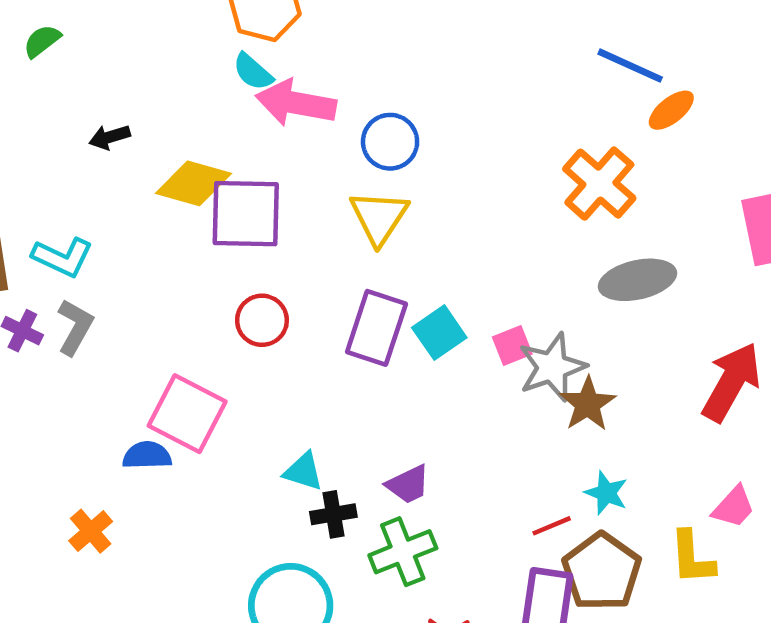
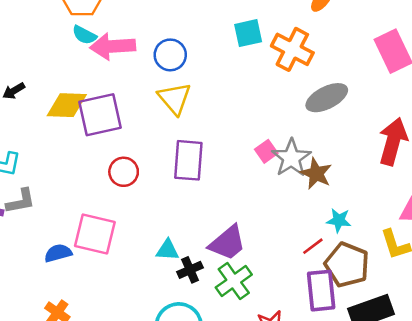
gray L-shape: (75, 327) -> (21, 201), turned 64
cyan square: (439, 333) -> (248, 33), moved, turned 36
blue semicircle: (147, 455) -> (58, 253), moved
purple trapezoid: (408, 484) -> (227, 243), size x1.5

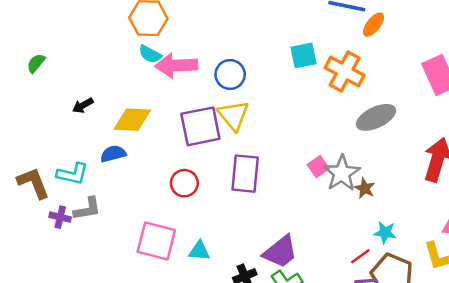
purple square: (100, 115) -> (200, 126), moved
brown star: (316, 174) -> (365, 188), size x0.7
cyan triangle: (167, 250) -> (199, 251), moved
blue semicircle: (58, 253) -> (113, 154), moved

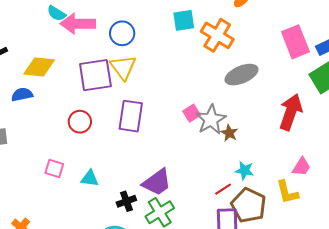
pink square: (156, 241) -> (54, 168), size x0.6

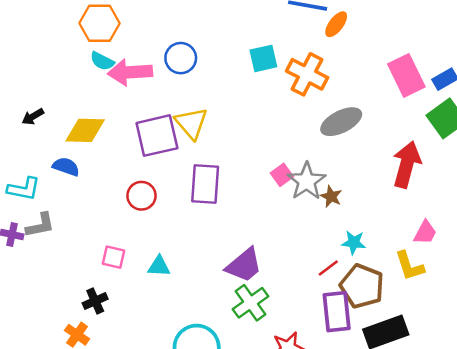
blue circle: (122, 33) -> (181, 58), moved
blue semicircle: (22, 94) -> (66, 167), turned 35
black cross: (126, 201) -> (95, 301), moved

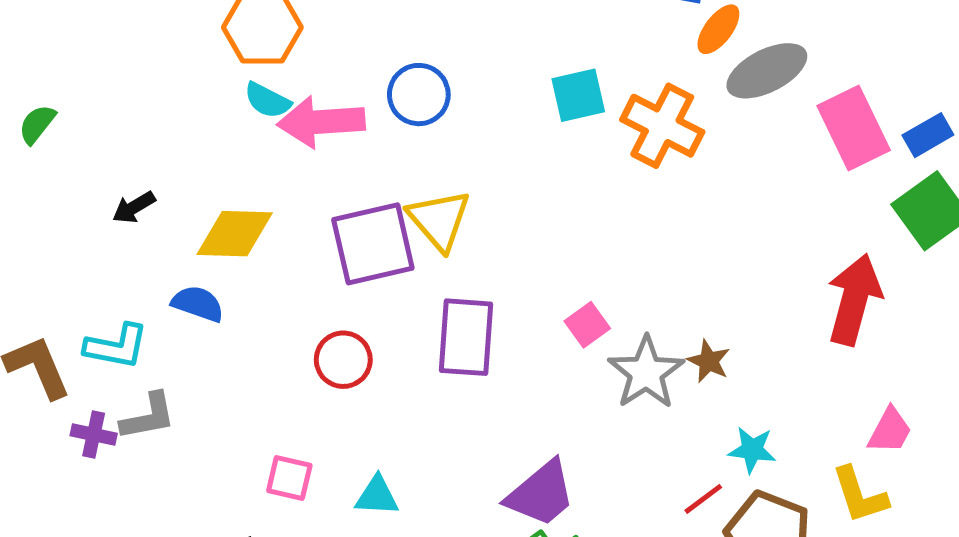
gray ellipse: (341, 122) -> (767, 71), moved
pink square: (282, 175) -> (587, 325), moved
gray star: (307, 181) -> (646, 373), moved

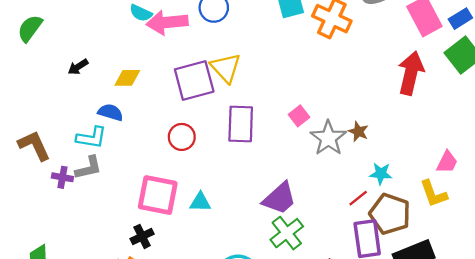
green semicircle: (37, 124) -> (30, 28), size x1.4
yellow diamond: (235, 234) -> (127, 78), size x0.7
red arrow: (854, 300) -> (411, 73), moved
cyan L-shape: (116, 346) -> (91, 138), moved
pink square: (289, 478) -> (158, 195), size x1.8

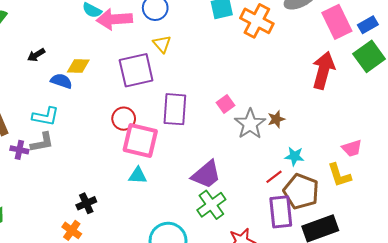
yellow triangle: (226, 68) -> (162, 44), moved, size x0.7
blue semicircle: (111, 112) -> (61, 81), moved
brown star: (358, 132) -> (276, 119), turned 30
pink trapezoid: (447, 162) -> (352, 148), turned 45
pink square: (158, 195) -> (140, 140), moved

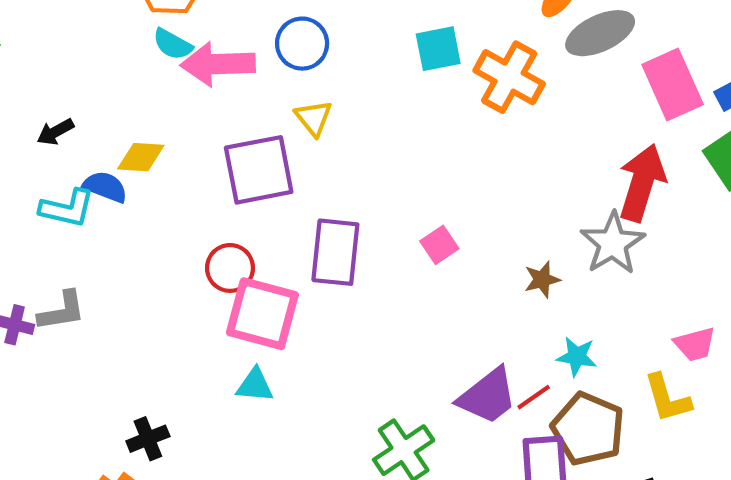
cyan L-shape: (46, 116) -> (67, 208), moved
gray star: (250, 124) -> (613, 243), moved
purple trapezoid: (206, 175) -> (488, 396), moved

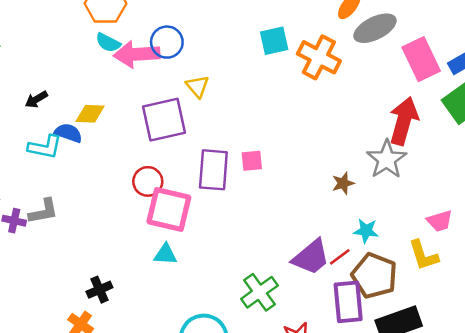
blue circle: (302, 44) -> (167, 42), moved
pink square: (439, 245) -> (252, 161), moved, turned 30

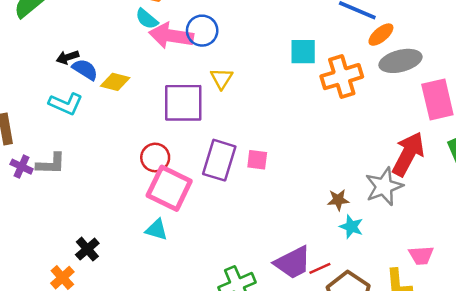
orange cross: (319, 57) -> (342, 77), turned 33
blue semicircle: (68, 133) -> (85, 69), moved
cyan star: (366, 231) -> (351, 227), moved
black cross: (99, 290) -> (87, 249), turned -30

